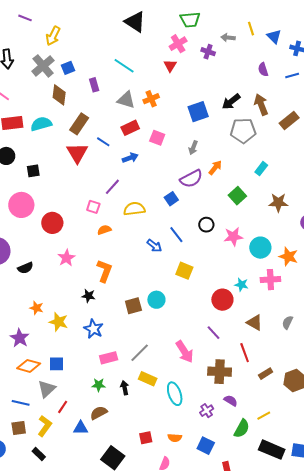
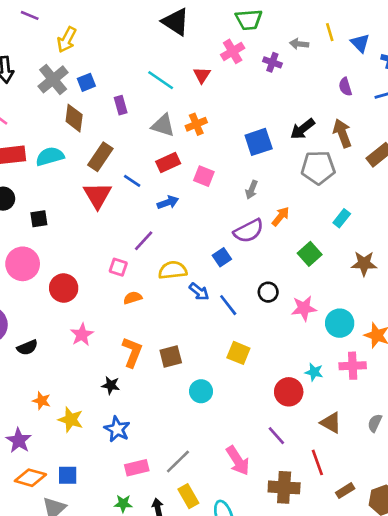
red triangle: (170, 66) -> (202, 75), moved
blue arrow: (154, 246) -> (199, 292), moved
brown square: (133, 306) -> (171, 356), moved
yellow rectangle: (148, 379) -> (188, 496), turned 36

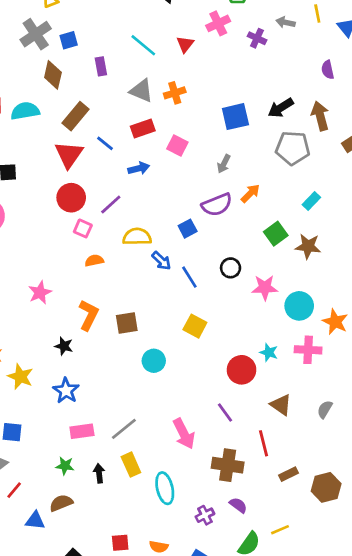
brown star: (364, 264) -> (308, 246), moved
red circle: (64, 288) -> (71, 198), moved

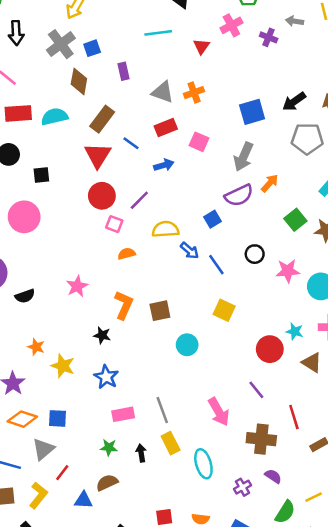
cyan line: (143, 45) -> (158, 33), moved, turned -44
gray arrow: (224, 164) -> (243, 157), size x1.6
brown triangle: (281, 405) -> (312, 363), moved
gray line: (124, 429) -> (162, 410), turned -68

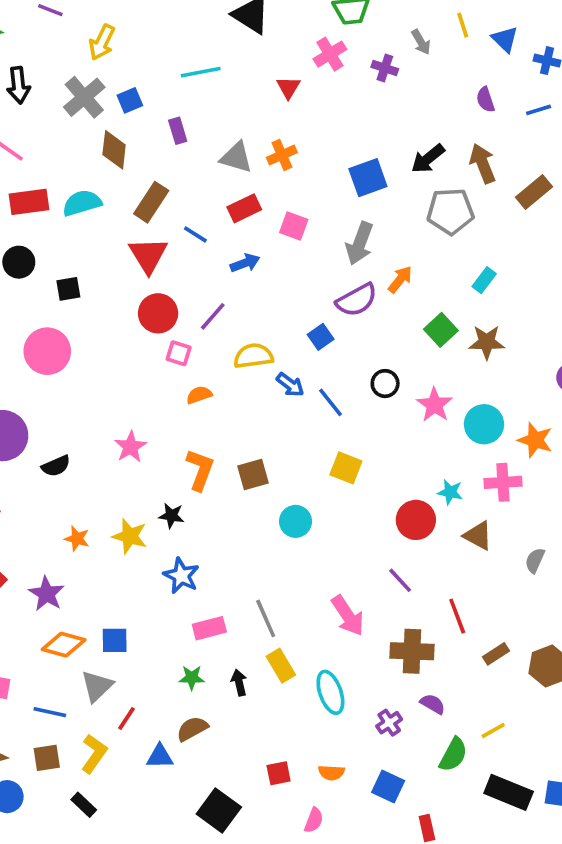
gray arrow: (295, 21) -> (421, 42), turned -126
cyan line: (158, 33) -> (201, 72), moved
pink star: (288, 271) -> (435, 405), turned -30
yellow star: (63, 366) -> (130, 536), moved

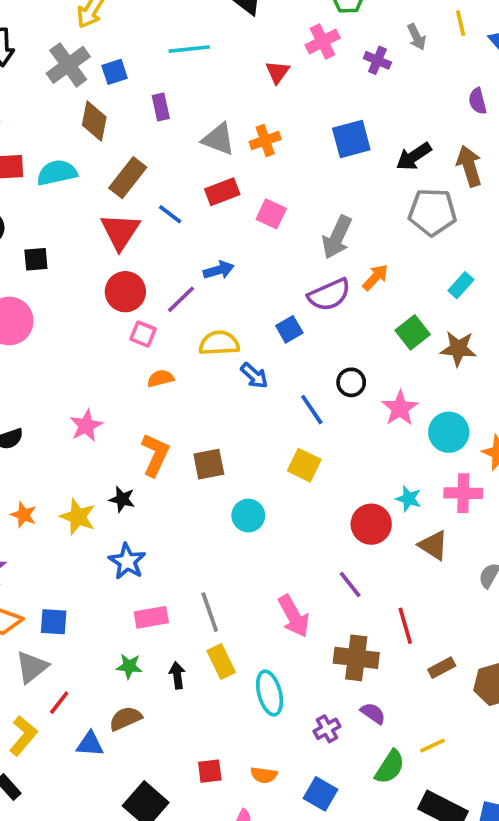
blue square: (368, 178) -> (351, 139), moved
blue arrow: (245, 263) -> (219, 270), moved
blue line: (331, 402) -> (312, 410), moved

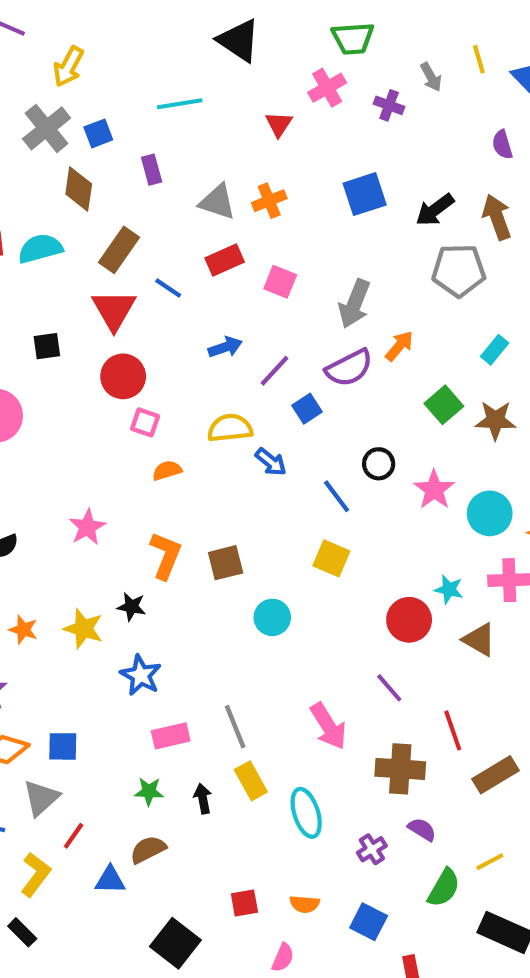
black square: (36, 259) -> (47, 346), moved
purple line: (181, 299) -> (275, 371), moved
brown rectangle: (442, 668) -> (495, 775), size x1.5

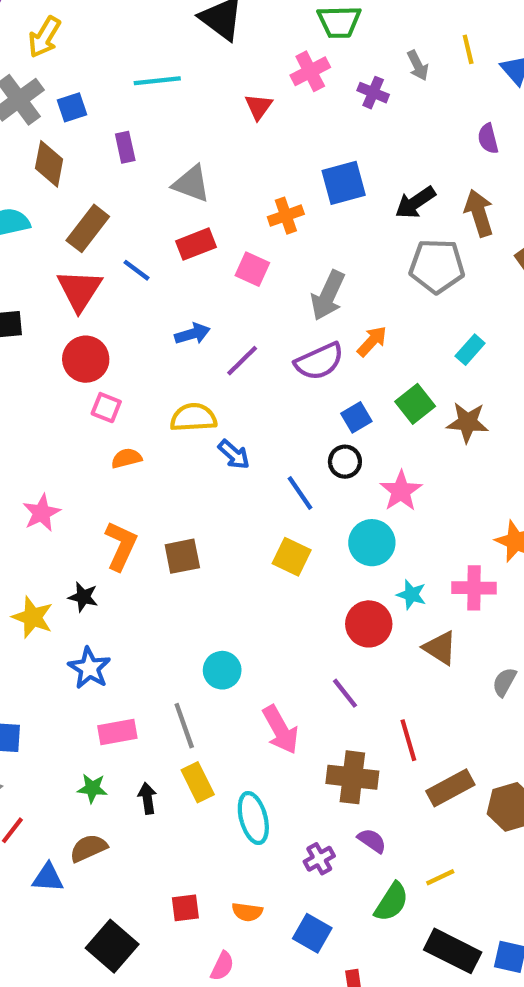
orange cross: (269, 201) -> (286, 216), moved
blue square: (307, 409) -> (356, 417), moved
cyan circle: (490, 513) -> (372, 543), moved
cyan circle: (272, 617) -> (222, 670), moved

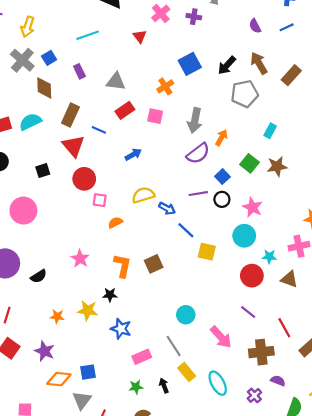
purple line: (242, 361) -> (198, 194), moved, turned 48
blue line: (300, 493) -> (186, 230), moved

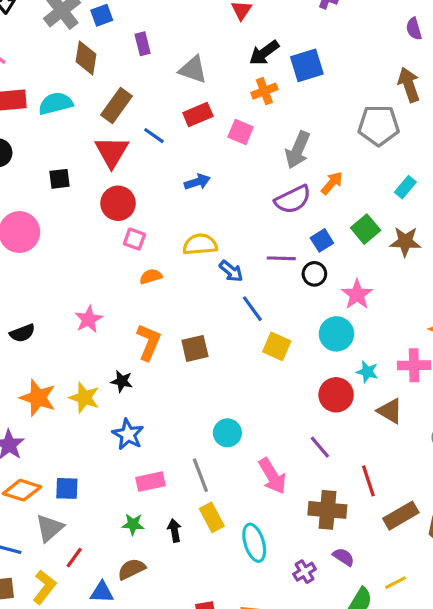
black arrow: (227, 65) -> (264, 53), moved
orange star: (57, 317) -> (38, 398), size x1.6

